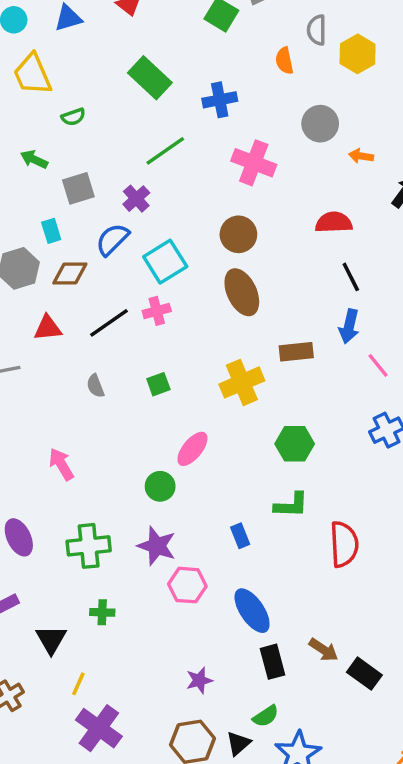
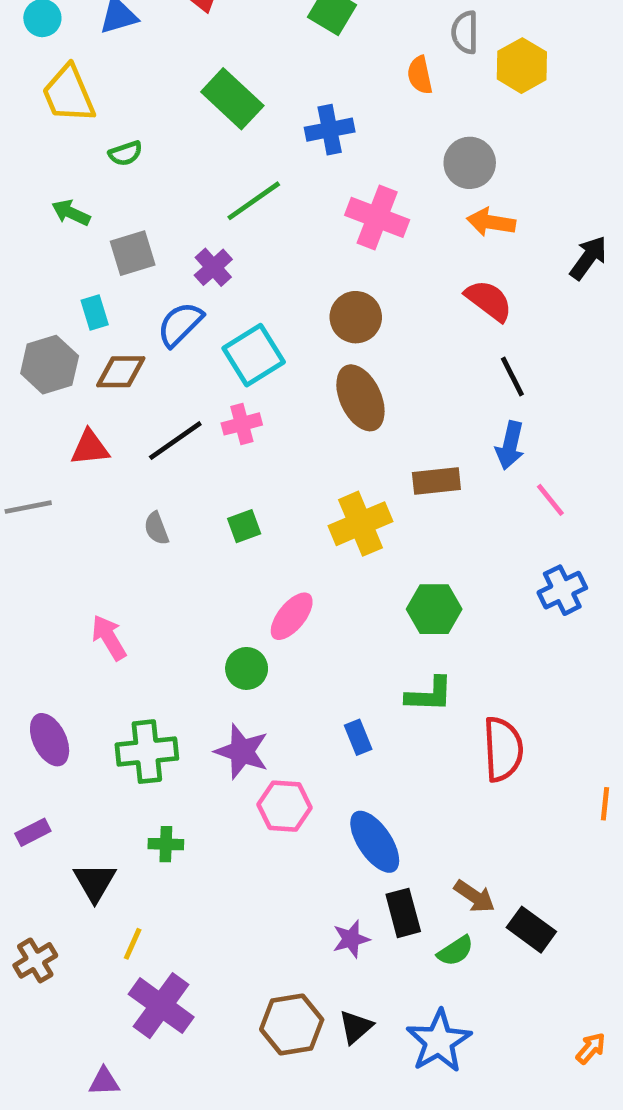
orange arrow: (361, 156) -> (491, 222), moved, size x1.4
red semicircle: (334, 222) -> (489, 301), turned 39
purple star: (199, 680) -> (351, 939), moved
green semicircle: (266, 716) -> (455, 951), moved

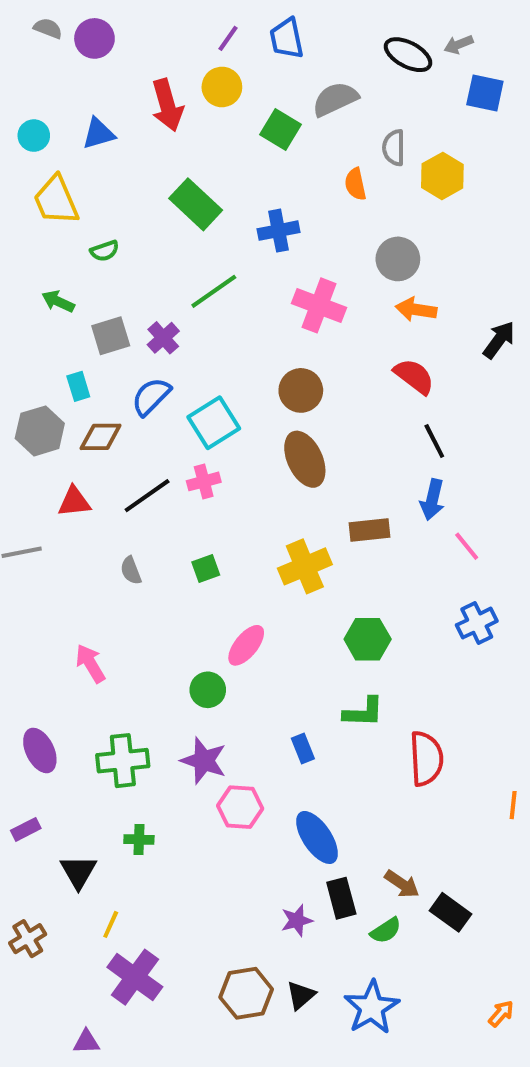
purple cross: (213, 267) -> (163, 338), moved

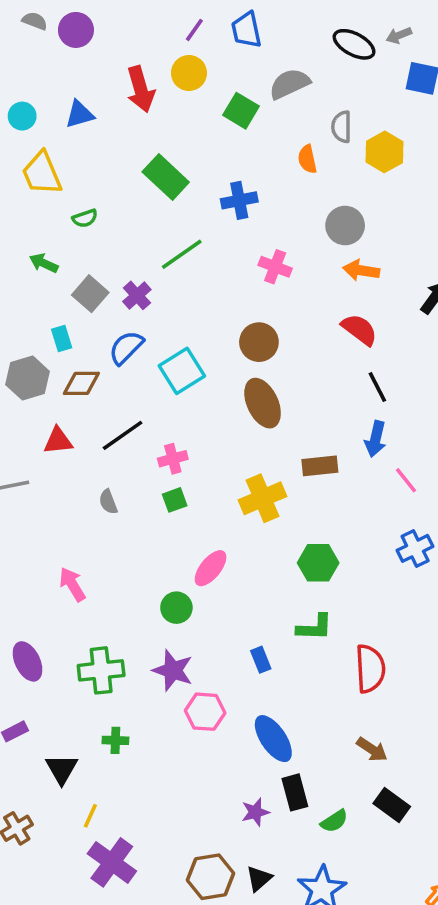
pink cross: (319, 305) -> (275, 267), size x0.7
gray square: (111, 336) -> (90, 294), turned -32
pink cross: (204, 481) -> (173, 459), moved
brown arrow: (402, 884) -> (372, 749), moved

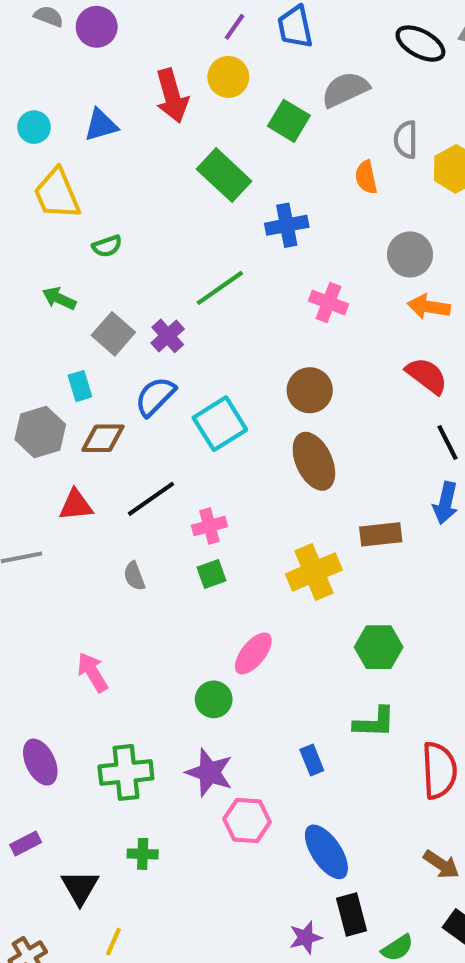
green rectangle: (166, 177) -> (224, 175), moved

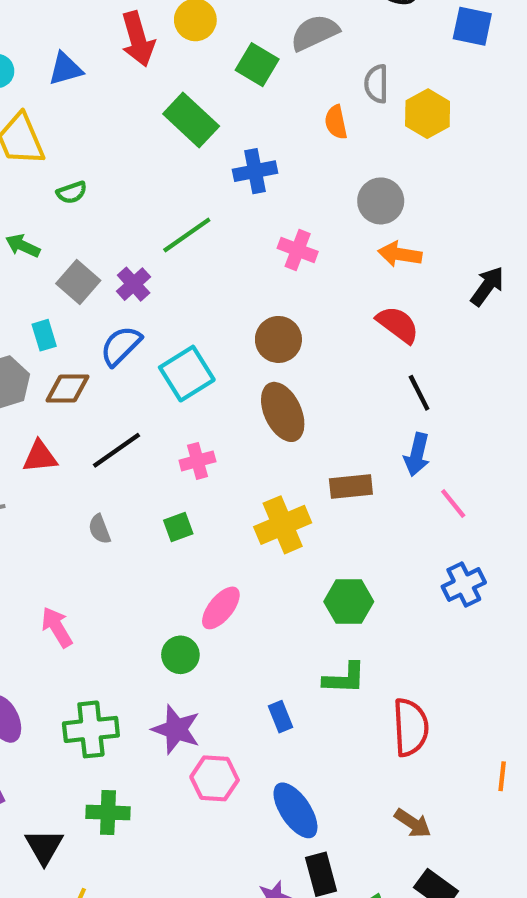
pink cross: (209, 526) -> (197, 461), moved
green cross: (143, 854) -> (108, 813), size x1.4

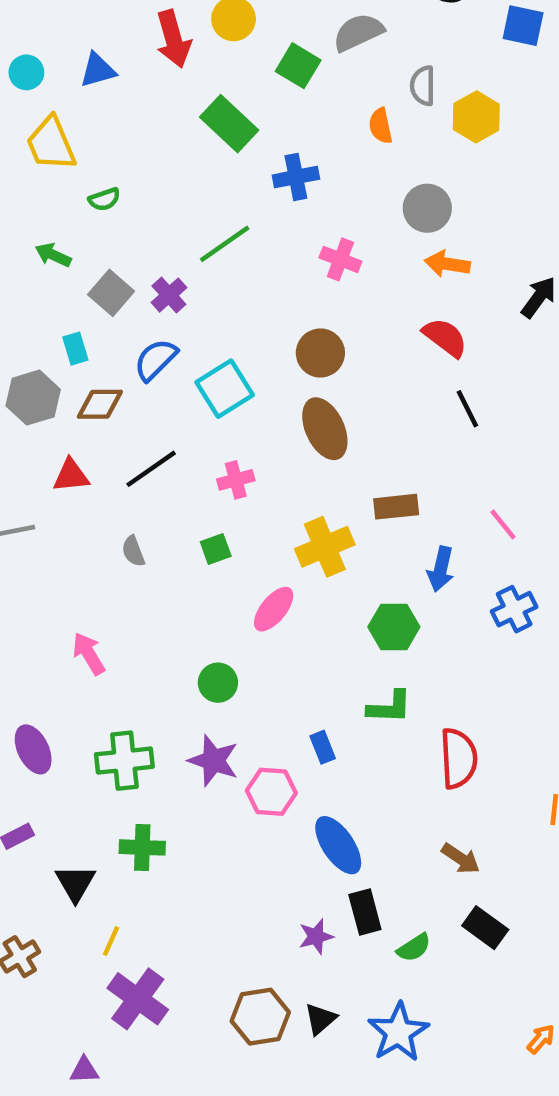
blue arrow: (417, 455) -> (441, 569), moved
pink ellipse: (221, 608) -> (274, 609), moved
pink hexagon: (215, 778) -> (271, 792), moved

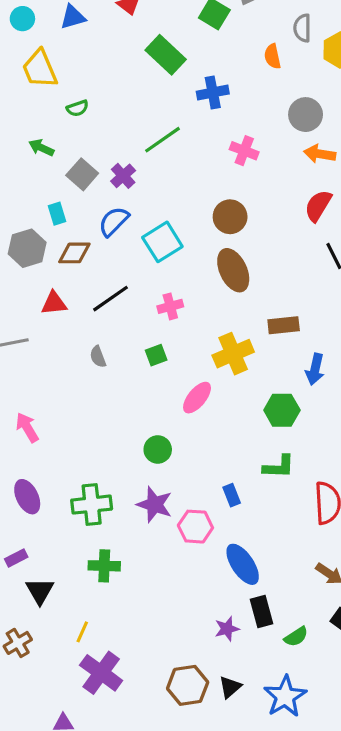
red semicircle: (445, 337) -> (318, 206), turned -96
pink arrow: (89, 654) -> (27, 427), moved
black triangle: (75, 883) -> (40, 591), moved

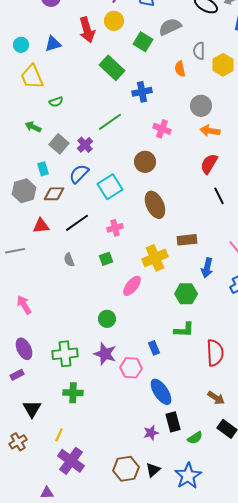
brown circle: (230, 217) -> (145, 162), moved
purple rectangle: (16, 558) -> (17, 375), moved

